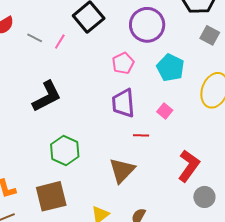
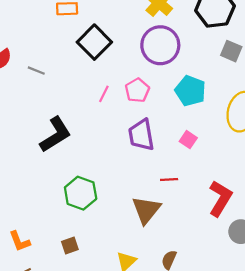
pink line: (60, 42) -> (104, 94), moved
red line: (141, 135) -> (169, 180), moved
brown square: (51, 196) -> (70, 245), size x0.5

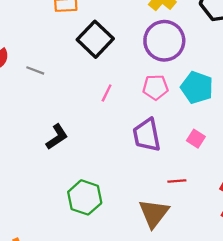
pink pentagon: (137, 90) -> (155, 87), moved, turned 30
black L-shape: (55, 135) -> (57, 137), size x0.7

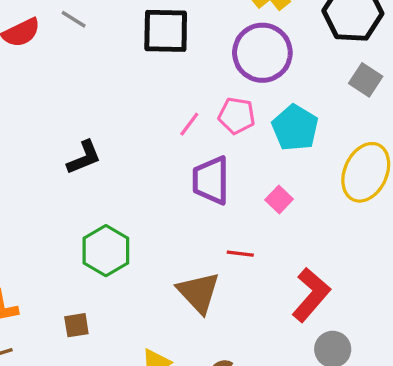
black square: (95, 39) -> (166, 31), turned 36
gray line: (35, 70) -> (74, 19), moved
pink line: (107, 93) -> (189, 124), moved
brown triangle: (154, 213) -> (199, 292), turned -32

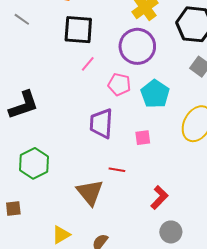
pink line: (189, 124) -> (88, 64), moved
black L-shape: (84, 157) -> (24, 105), size x1.4
pink square: (279, 200) -> (143, 138), turned 35
red L-shape: (311, 295) -> (159, 198), size x0.7

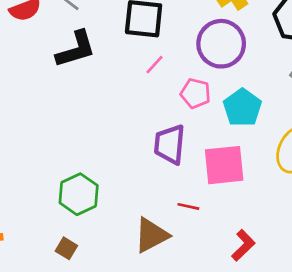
black L-shape: (24, 105) -> (76, 49), moved
pink square: (143, 138) -> (224, 165), size x2.0
brown triangle: (90, 192) -> (151, 235), turned 40
brown square: (13, 208) -> (66, 248), moved, turned 35

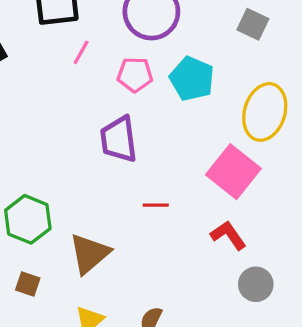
pink square: (224, 165) -> (233, 172), moved, turned -33
brown triangle: (151, 235) -> (89, 254), moved
red L-shape: (243, 245) -> (228, 235), turned -68

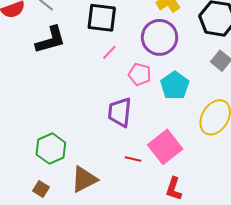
pink square: (233, 172) -> (165, 147), moved
red L-shape: (228, 235) -> (174, 189), turned -140

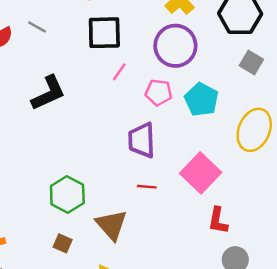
black L-shape: (51, 40) -> (48, 93), moved
red line: (133, 159) -> (147, 187), moved
brown triangle: (84, 179) -> (111, 225), turned -36

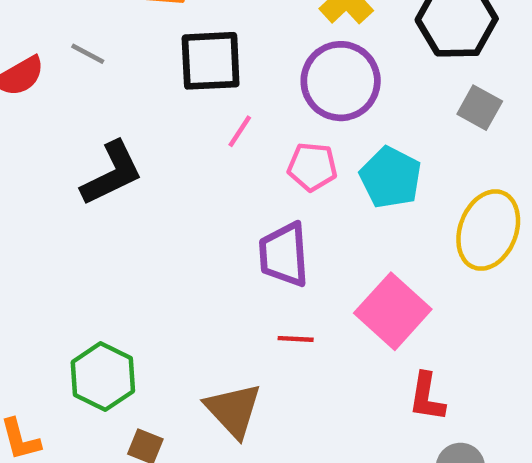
green hexagon: (67, 194) -> (103, 377), moved

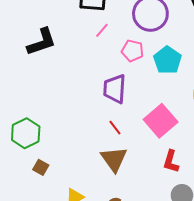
red line: (296, 339) -> (115, 128), turned 42
brown triangle: (233, 410) -> (114, 159), moved

